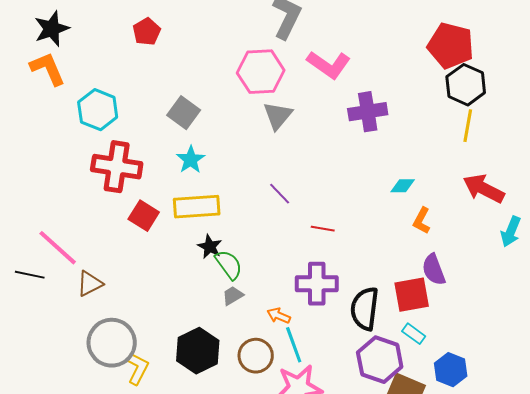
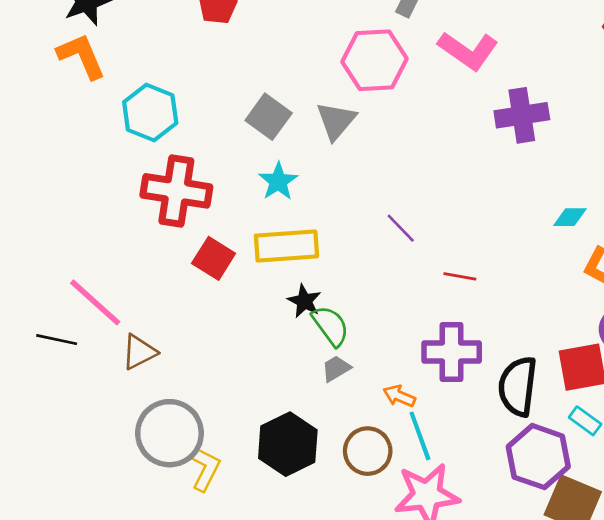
gray triangle: (278, 116) -> (336, 121), moved

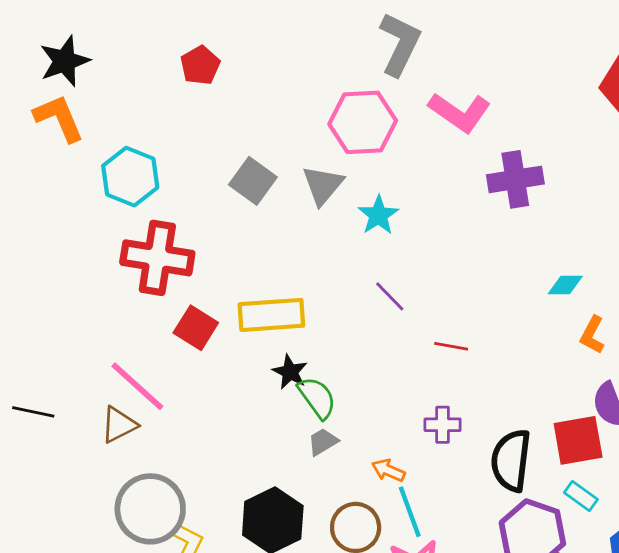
cyan star: (278, 181) -> (378, 215), moved
pink line: (95, 302) -> (137, 386), moved
purple cross: (452, 352) -> (443, 425), size x0.6

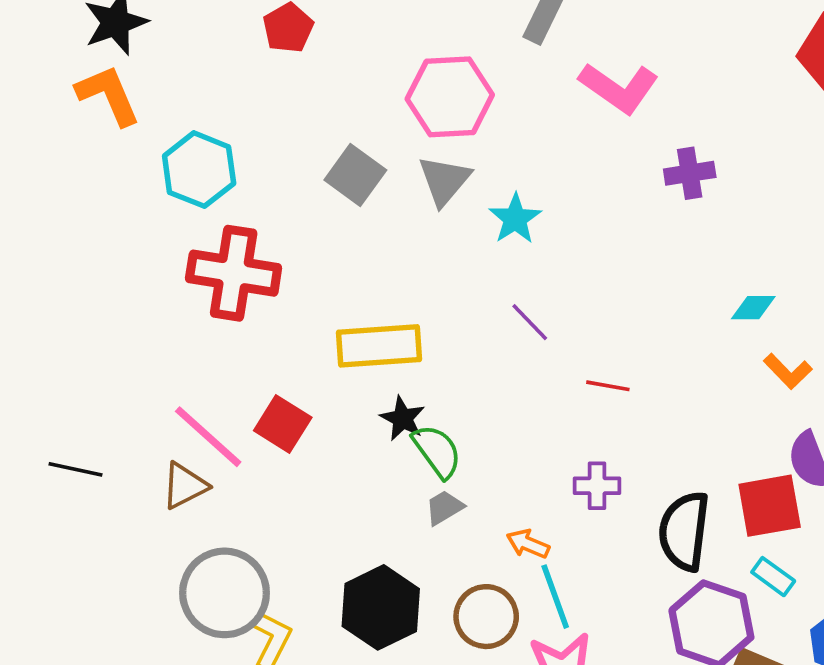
pink hexagon: (363, 122) -> (450, 97), moved
purple cross: (515, 179) -> (690, 173), size x0.7
red square: (196, 328) -> (283, 424), moved
orange L-shape: (592, 335) -> (788, 371), turned -72

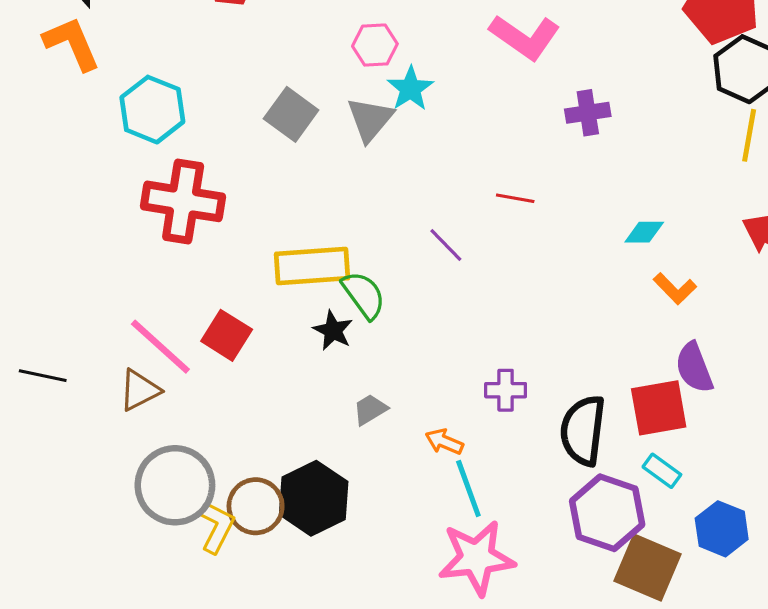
pink hexagon: (450, 97) -> (375, 45), size x0.6
cyan star: (515, 219) -> (410, 89), moved
red line: (608, 386) -> (515, 198), moved
green semicircle: (437, 451) -> (364, 295), moved
brown circle: (486, 617) -> (256, 506), moved

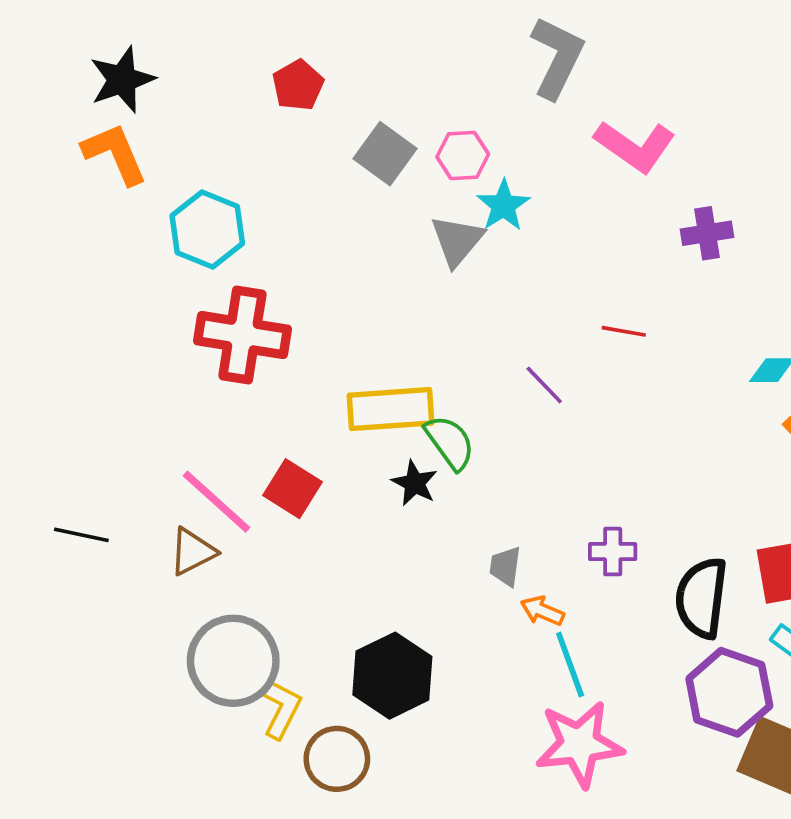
gray square: (291, 114) -> (385, 154), moved
gray trapezoid: (370, 409) -> (505, 566), moved, turned -51
brown circle: (256, 506) -> (337, 759), moved

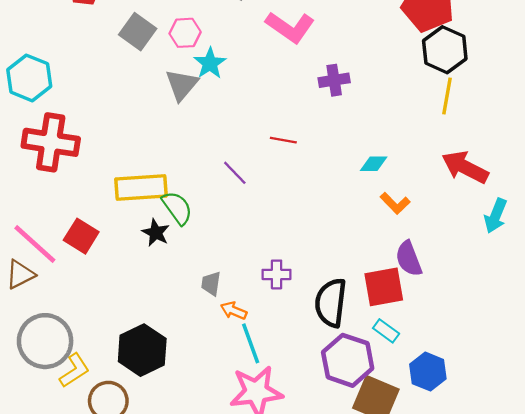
yellow L-shape: (281, 709) -> (74, 370), turned 30

